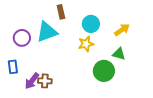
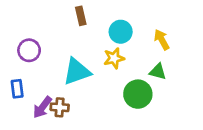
yellow arrow: (122, 30) -> (162, 40), turned -84
cyan triangle: (47, 32) -> (77, 72), moved

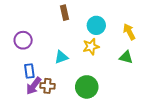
cyan triangle: (77, 72) -> (61, 57), size x0.6
blue rectangle: (17, 89) -> (29, 71), moved
green circle: (138, 94) -> (87, 87), moved

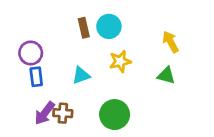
brown rectangle: (64, 13) -> (84, 28), moved
cyan circle: (96, 25) -> (109, 26), moved
blue rectangle: (29, 71) -> (36, 77), moved

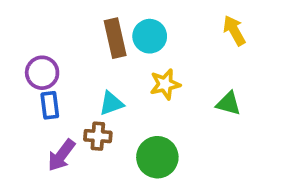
brown rectangle: (84, 28) -> (115, 38), size x1.4
yellow arrow: (170, 42) -> (234, 30), moved
brown cross: (63, 113) -> (98, 136), moved

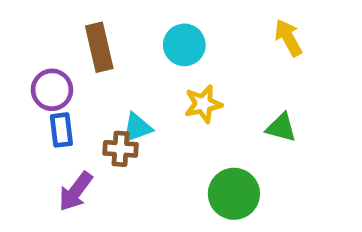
brown rectangle: (115, 38) -> (99, 47), moved
brown cross: (98, 136) -> (121, 149), moved
green circle: (157, 157) -> (234, 194), moved

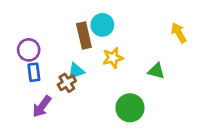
yellow arrow: (288, 38) -> (179, 33), moved
brown rectangle: (99, 47) -> (84, 35), moved
brown cross: (121, 149) -> (67, 83), turned -36

